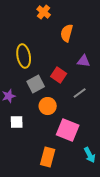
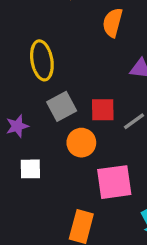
red square: (59, 75) -> (103, 110), moved, turned -35
pink square: (68, 130) -> (114, 182), turned -30

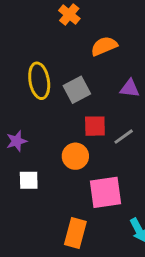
orange semicircle: (113, 23) -> (104, 46), turned 52
gray square: (62, 106) -> (77, 90), moved

